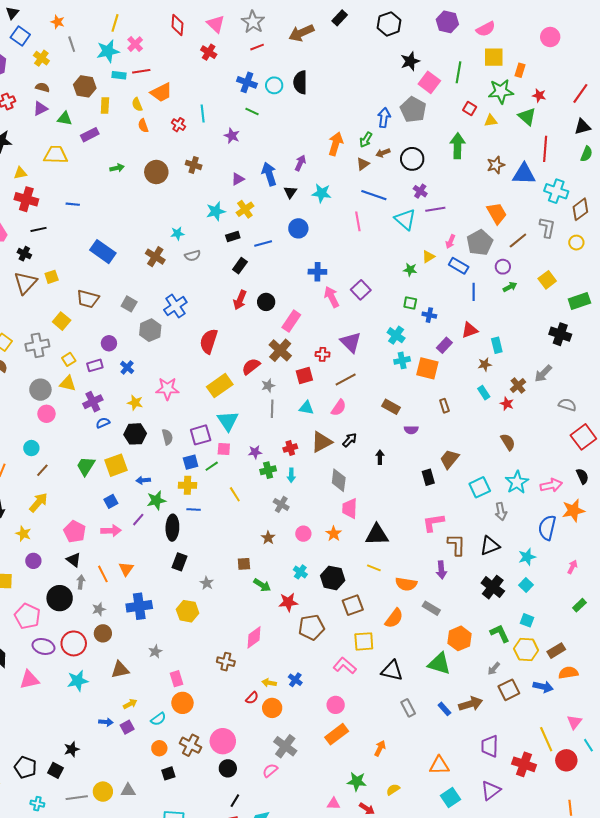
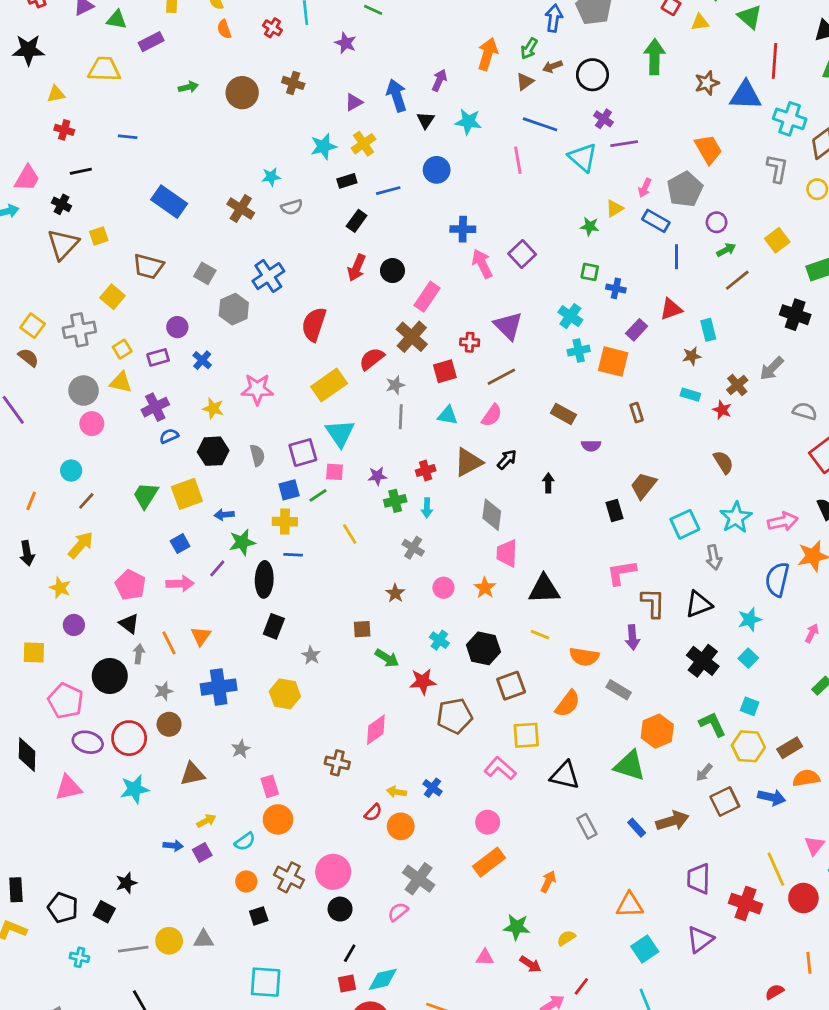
red cross: (26, 199) -> (64, 130), size x0.6
brown line: (518, 241) -> (737, 280), moved
cyan rectangle: (484, 393) -> (690, 395), turned -40

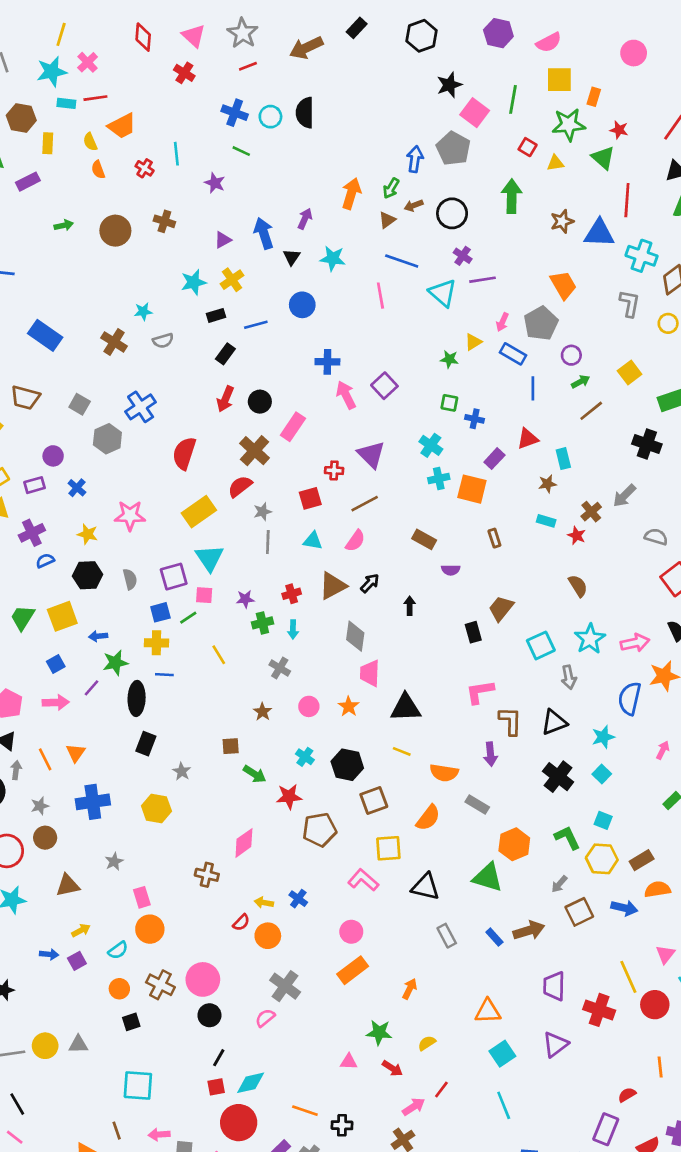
brown cross: (412, 337) -> (255, 451), moved

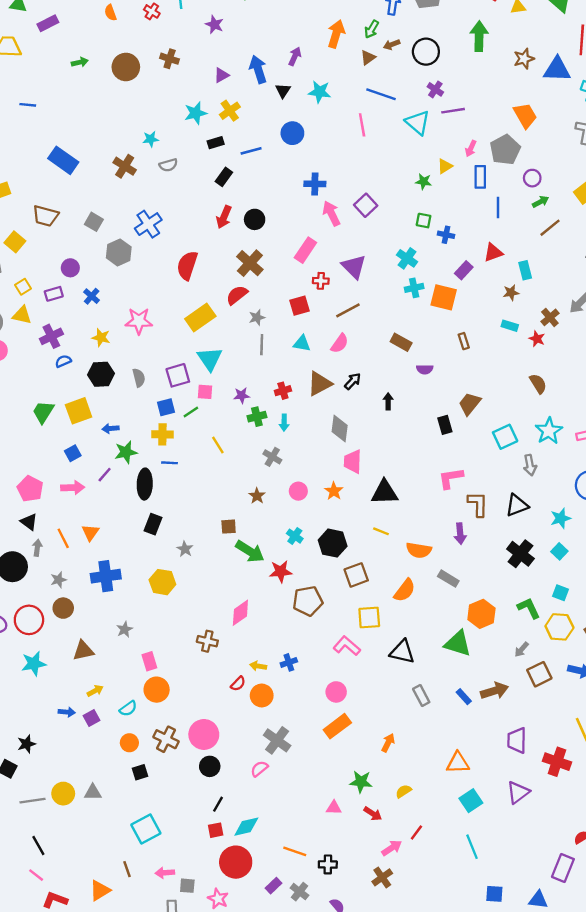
blue rectangle: (513, 354) -> (480, 177), turned 60
pink rectangle: (293, 427) -> (305, 250), moved
green arrow: (255, 774) -> (250, 551), size x1.4
blue cross: (298, 899) -> (289, 662), turned 35
cyan square: (138, 1085) -> (146, 829), turned -32

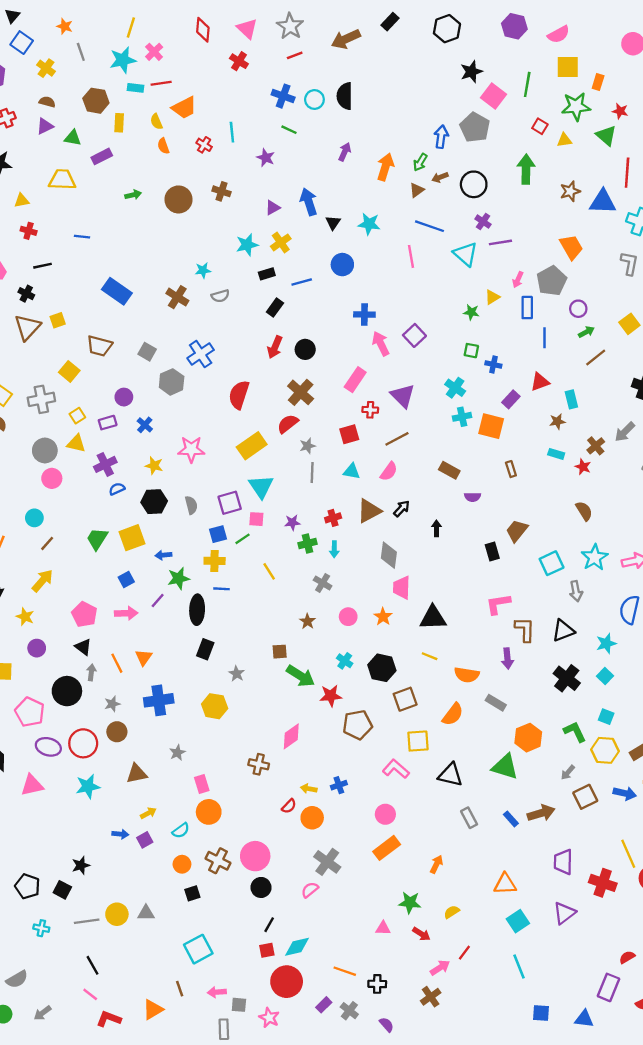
purple arrow: (295, 56) -> (345, 152), moved

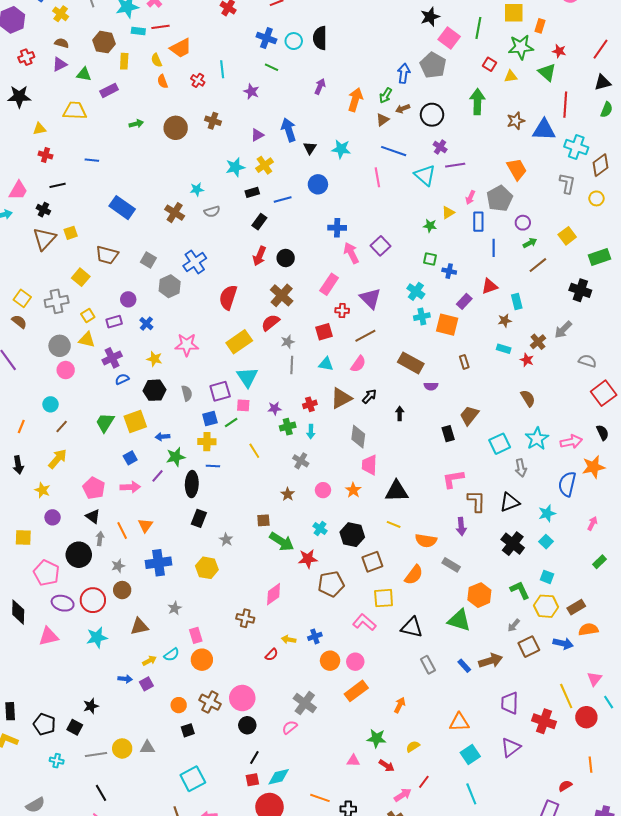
brown rectangle: (449, 470) -> (411, 363), size x1.4
orange circle: (312, 818) -> (330, 661), moved
cyan semicircle: (181, 831) -> (172, 655), moved

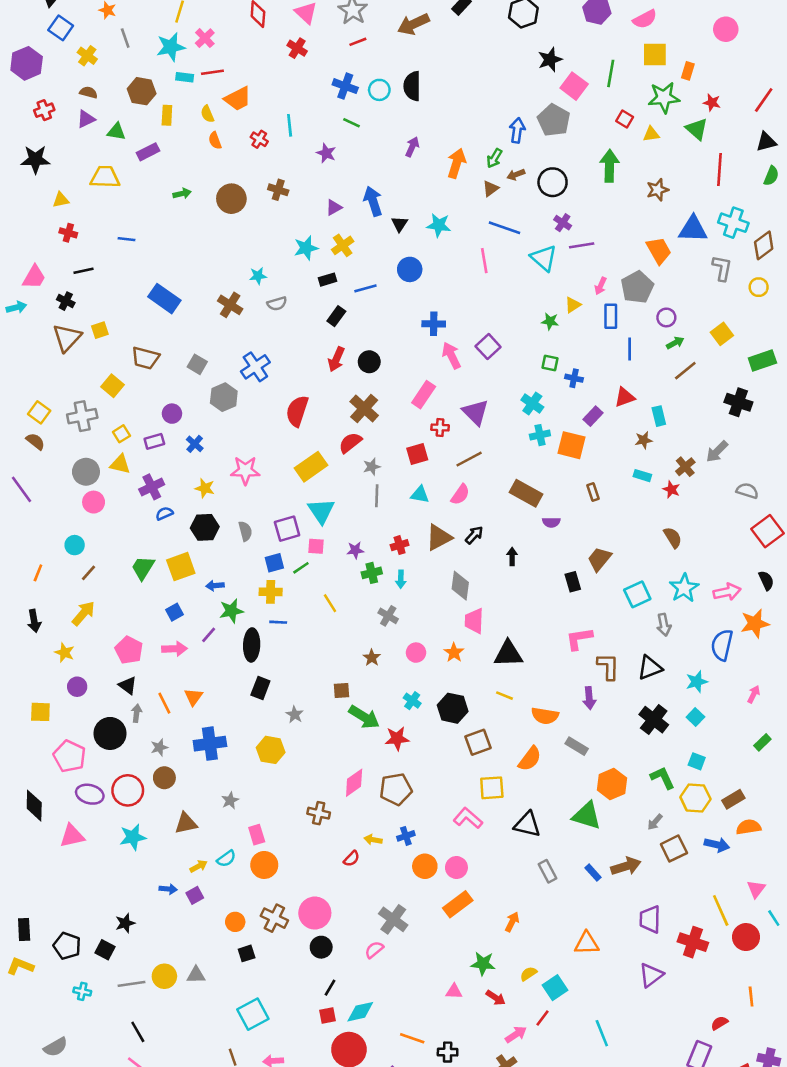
blue triangle: (544, 130) -> (693, 229), moved
brown pentagon: (331, 584) -> (396, 789), moved
cyan square: (470, 755) -> (555, 988), moved

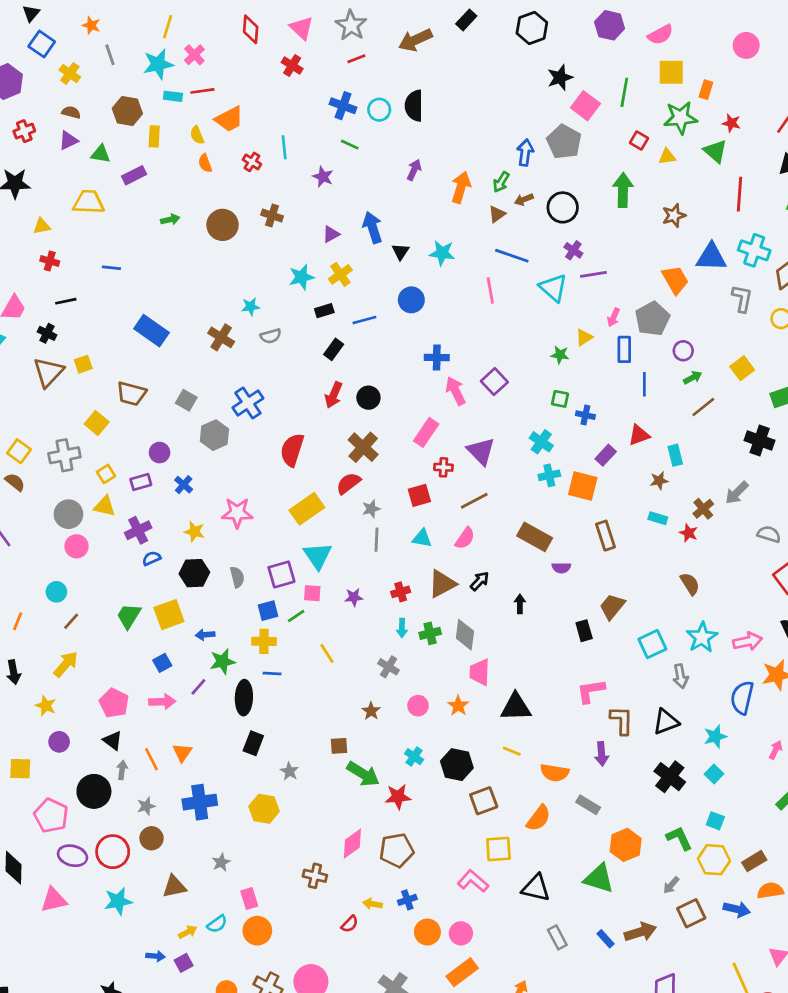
brown rectangle: (593, 492) -> (606, 536), size x1.5
green cross: (372, 573) -> (430, 633), moved

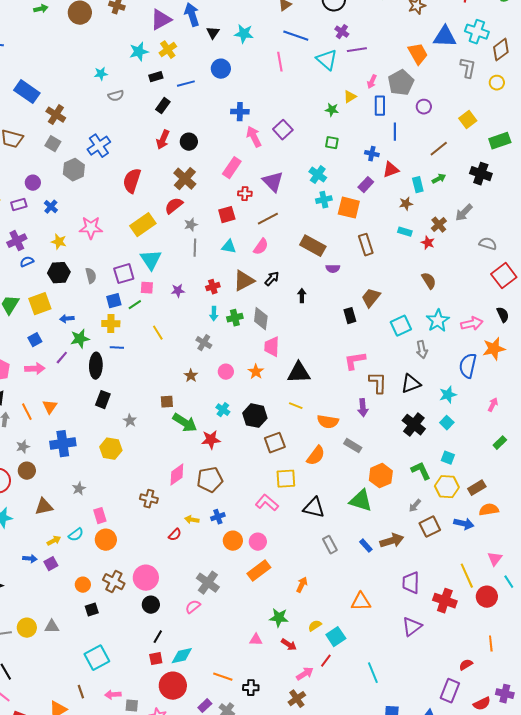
purple triangle: (331, 234) -> (161, 20), size x1.6
brown cross: (221, 337) -> (56, 115), moved
green arrow: (693, 378) -> (439, 179), moved
blue cross: (585, 415) -> (372, 154), moved

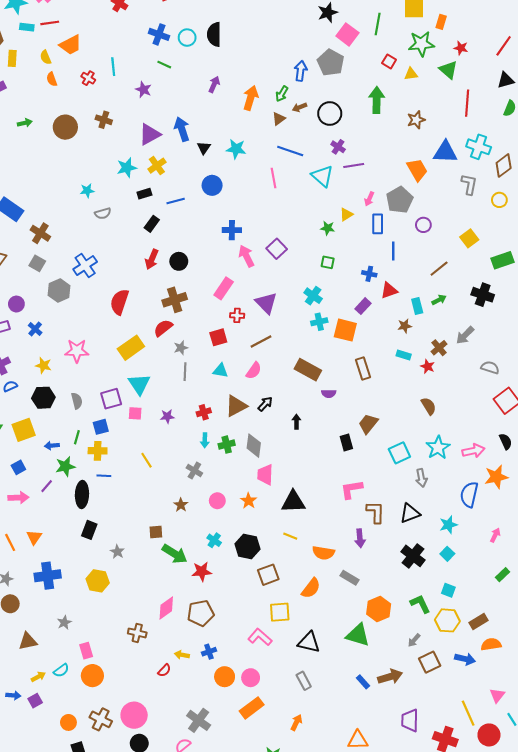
brown cross: (185, 179) -> (175, 300), turned 30
green line: (135, 305) -> (77, 437), moved, turned -40
gray rectangle: (330, 545) -> (304, 681), moved

